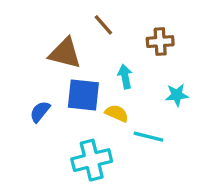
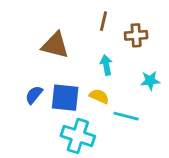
brown line: (103, 25) -> (103, 21), moved, turned 54
blue square: (83, 95) -> (65, 98), moved
cyan cross: (92, 160) -> (78, 136), turned 32

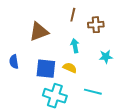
brown triangle: (55, 45) -> (39, 32), turned -35
blue semicircle: (34, 95) -> (14, 62), moved, turned -48
cyan line: (126, 116) -> (93, 92), moved

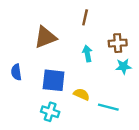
brown cross: (96, 25) -> (118, 43), moved
yellow semicircle: (70, 68) -> (82, 94), moved
cyan cross: (55, 96) -> (50, 112), moved, size x0.7

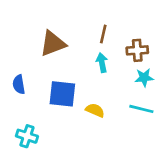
brown line: (85, 17) -> (103, 34), moved
cyan line: (108, 107) -> (141, 109), moved
cyan cross: (50, 112) -> (27, 136), moved

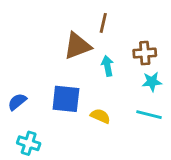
brown line: (103, 34) -> (103, 23), moved
brown triangle: (53, 44) -> (77, 46), moved
blue semicircle: (19, 84) -> (17, 102), moved, turned 60

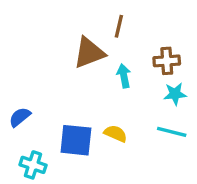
blue square: (66, 99) -> (76, 140), moved

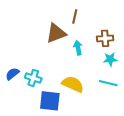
yellow semicircle: (116, 134) -> (73, 84), size x1.5
blue square: (76, 140) -> (50, 101), moved
cyan cross: (33, 165) -> (33, 78), moved

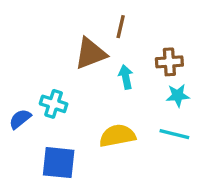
cyan cross: (33, 78) -> (54, 104), moved
yellow semicircle: (73, 84) -> (117, 136), turned -35
blue square: (50, 101) -> (59, 163), moved

